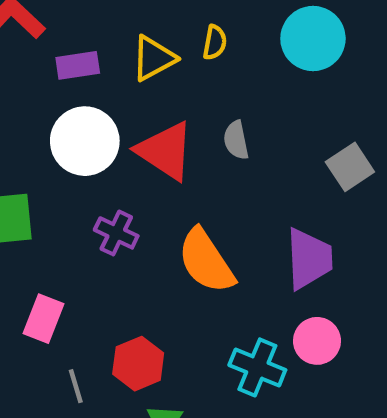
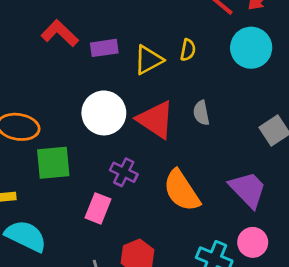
purple rectangle: (78, 65) -> (104, 48), moved
purple trapezoid: (309, 259) -> (248, 189), turned -42
pink rectangle: (44, 319) -> (98, 208), moved

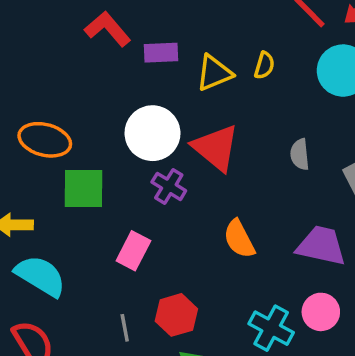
gray semicircle: (201, 113) -> (300, 154), moved
purple cross: (124, 172) -> (169, 186), moved
purple trapezoid: (248, 189) -> (321, 246), turned -39
orange semicircle: (182, 191) -> (239, 239), size x0.7

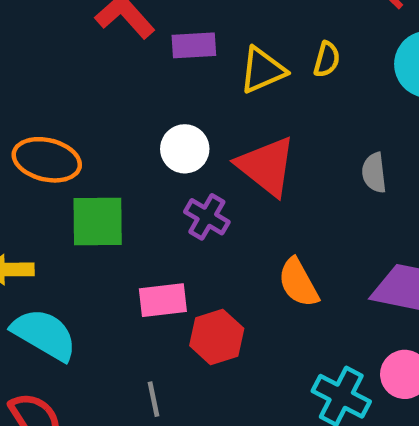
white circle: (152, 133) -> (185, 149), size x0.7
pink rectangle: (133, 251) -> (163, 300), turned 57
red hexagon: (176, 315) -> (217, 337), moved

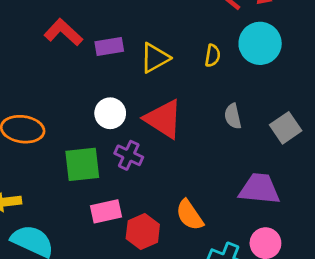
yellow semicircle: (327, 59) -> (213, 56), moved
green square: (98, 221) -> (82, 164), moved
orange semicircle: (298, 283) -> (190, 215), moved

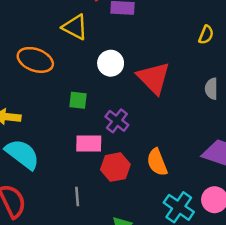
yellow triangle: (155, 58) -> (75, 27), moved, turned 44
purple cross: (129, 155) -> (117, 121), moved
green square: (82, 164) -> (78, 100), size x0.6

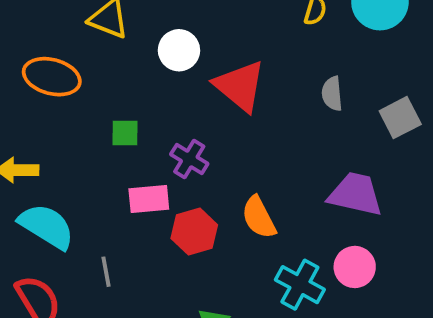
white circle: (111, 63) -> (179, 50), moved
gray line: (77, 196) -> (106, 272), moved

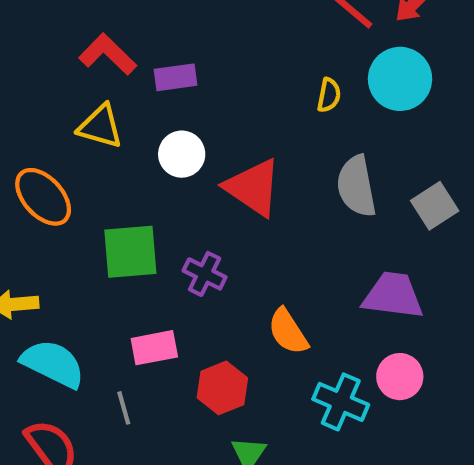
orange ellipse: (52, 77) -> (43, 197), turned 38
gray semicircle: (332, 94) -> (356, 186), size x1.6
green square: (125, 133) -> (130, 252), size x1.8
pink rectangle: (149, 199) -> (154, 348), moved
red hexagon: (194, 232) -> (222, 388), moved

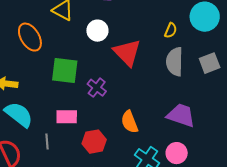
yellow semicircle: (329, 95) -> (171, 30), moved
gray square: (435, 206) -> (210, 63), moved

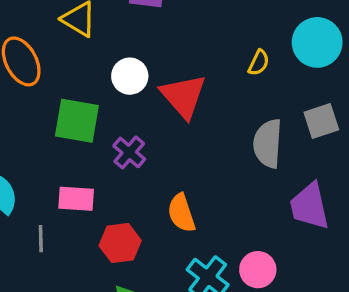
white circle: (97, 31) -> (130, 76), moved
gray semicircle: (175, 62) -> (268, 143), moved
purple trapezoid: (181, 115) -> (310, 206), moved, turned -124

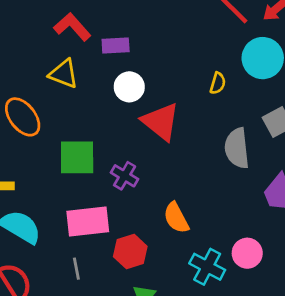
white circle: (130, 76) -> (129, 87), moved
pink rectangle: (76, 199) -> (88, 222), size x1.4
gray line: (41, 239) -> (76, 269), moved

